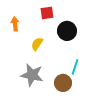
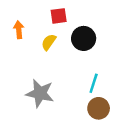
yellow semicircle: (37, 44) -> (49, 42), moved
brown circle: (63, 83) -> (99, 108), moved

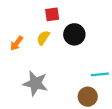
orange arrow: (19, 30) -> (17, 43), moved, turned -136
cyan line: (94, 83) -> (100, 74), moved, turned 66

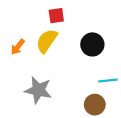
black circle: (74, 34) -> (92, 44), moved
yellow semicircle: (43, 38) -> (47, 41), size x1.5

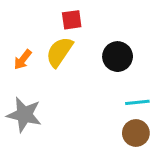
gray star: (38, 90) -> (24, 115), moved
brown circle: (95, 105) -> (136, 133), moved

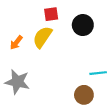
black circle: (118, 57) -> (83, 25), moved
brown circle: (136, 133) -> (84, 95), moved

